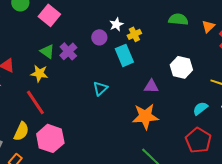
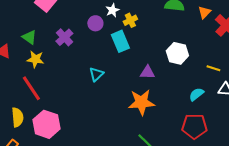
green triangle: (47, 51) -> (29, 37), moved
yellow semicircle: (21, 131) -> (17, 117), turned -30
red pentagon: (198, 140) -> (194, 126), turned -30

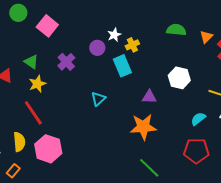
yellow star: (35, 59) -> (37, 84), turned -30

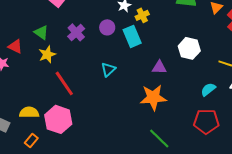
purple circle: (97, 48) -> (107, 27), moved
red line: (33, 113) -> (64, 83), moved
yellow semicircle: (19, 142) -> (29, 112), turned -84
orange rectangle: (13, 171) -> (31, 140), moved

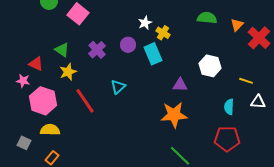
yellow cross: (142, 15) -> (163, 33), turned -32
cyan triangle: (108, 69) -> (118, 87), moved
cyan semicircle: (208, 89) -> (229, 107), turned -49
pink hexagon: (58, 119) -> (43, 101), moved

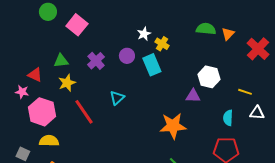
orange triangle: (237, 25) -> (228, 34), moved
green triangle: (62, 50) -> (61, 61), turned -42
purple triangle: (180, 85) -> (193, 96), moved

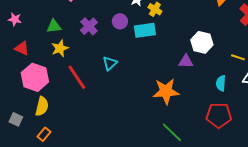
cyan rectangle: (152, 65) -> (145, 30), turned -75
red triangle: (35, 75) -> (22, 48), moved
pink star: (22, 92) -> (15, 19), moved
yellow semicircle: (49, 141) -> (42, 106), turned 102

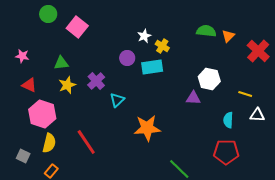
purple cross: (89, 26) -> (96, 81), moved
red line: (77, 77) -> (86, 142), moved
orange star: (166, 91) -> (147, 128), moved

